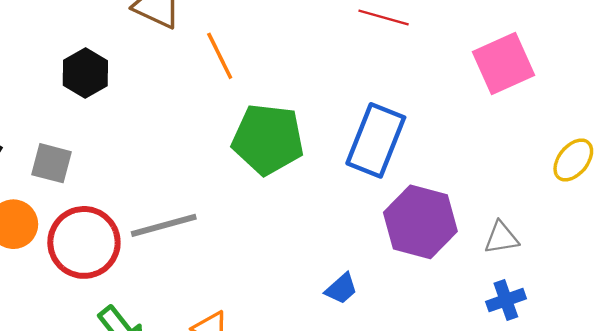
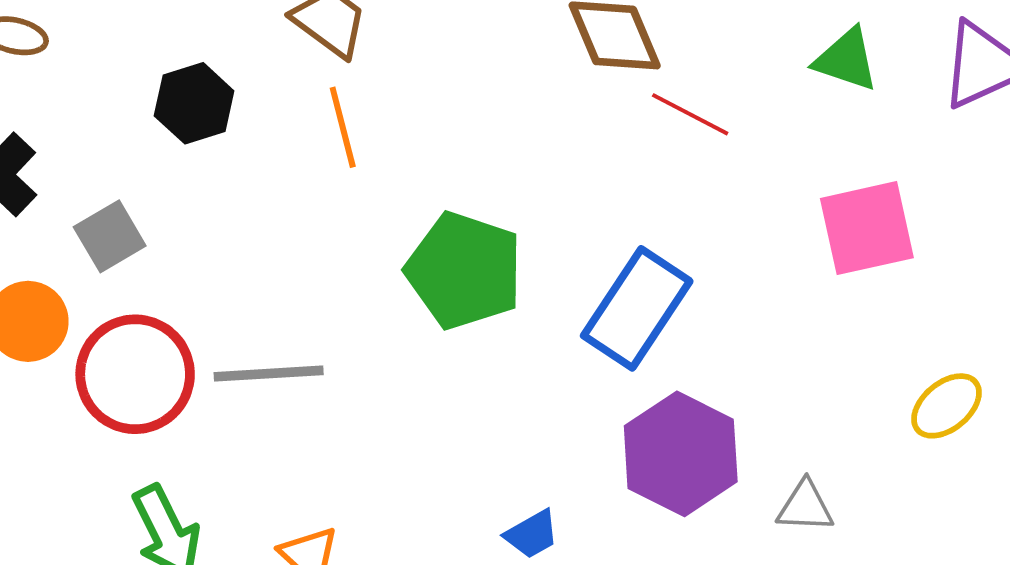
orange line: (220, 56) -> (343, 127), moved
gray square: (52, 163) -> (110, 236), turned 33

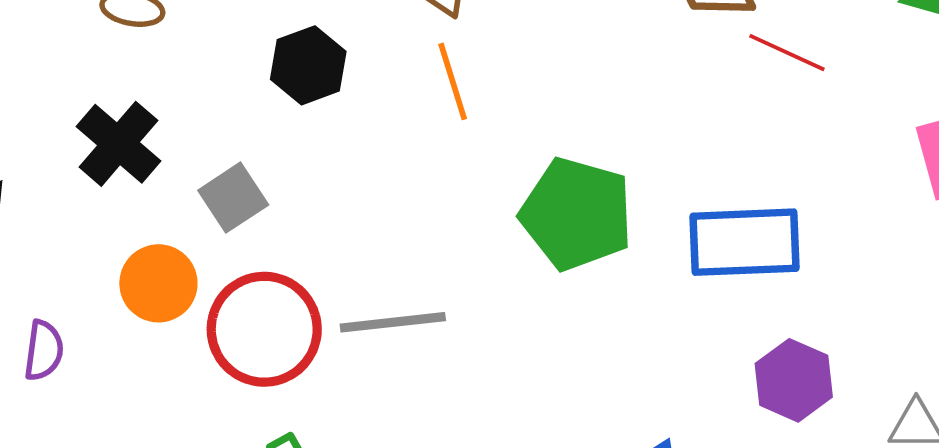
blue rectangle: (637, 308) -> (744, 242), turned 57
purple hexagon: (681, 454) -> (794, 380), size x0.7

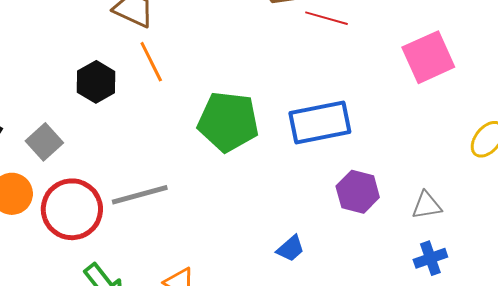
black hexagon: (308, 65) -> (96, 82), moved

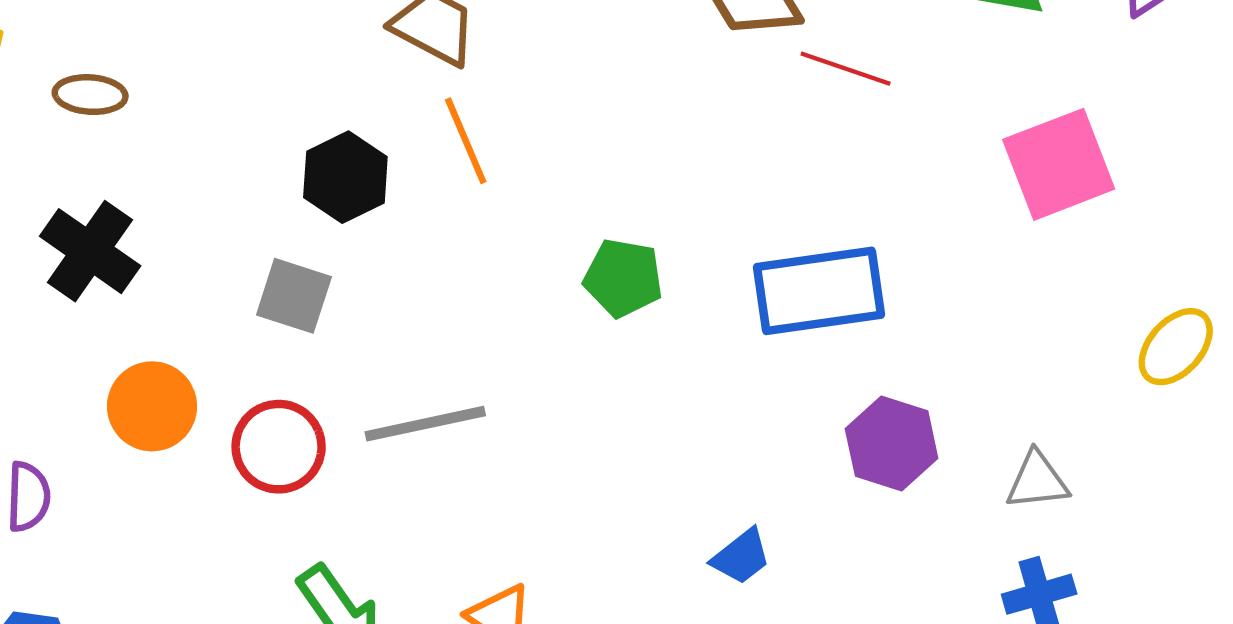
green pentagon: (228, 122) -> (623, 278), size x0.6
gray square: (44, 142) -> (294, 296), moved, turned -33
red circle: (72, 209) -> (279, 447), size x0.7

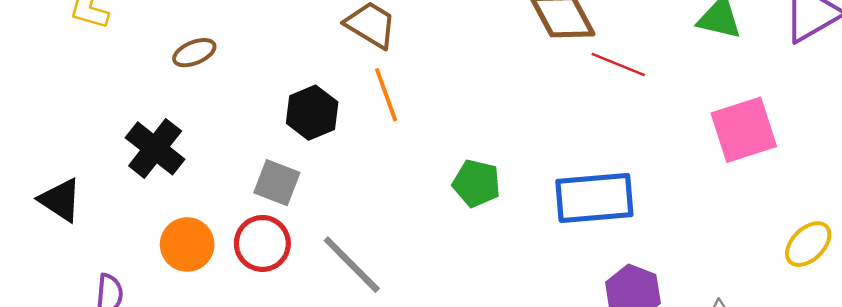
brown ellipse: (90, 95) -> (194, 53), moved, turned -30
gray line: (425, 424) -> (352, 265), turned 54
red circle: (279, 447) -> (262, 243), moved

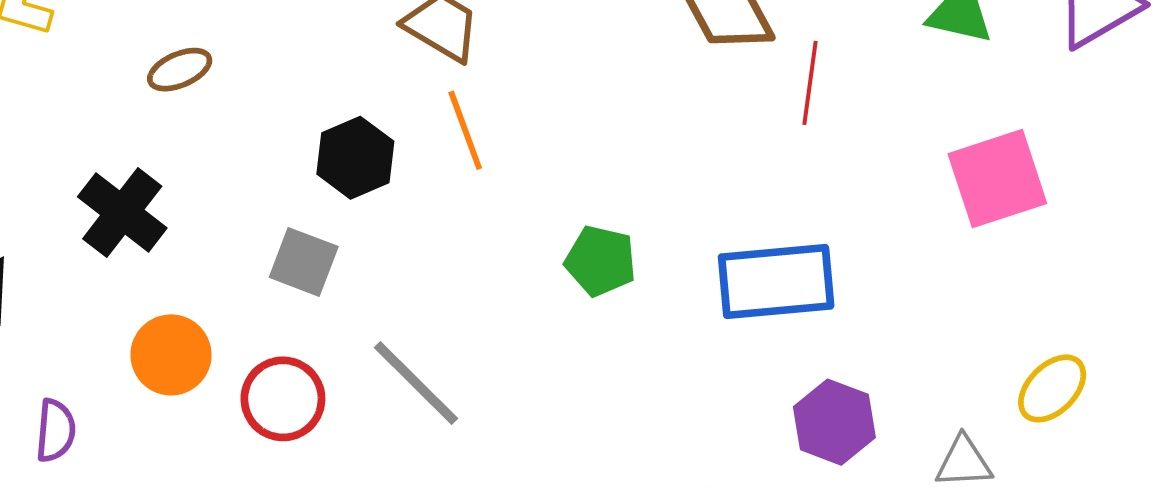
red line: (618, 64) -> (810, 83), turned 76
red circle: (262, 243) -> (283, 399), moved
yellow ellipse: (808, 244) -> (1052, 388), moved

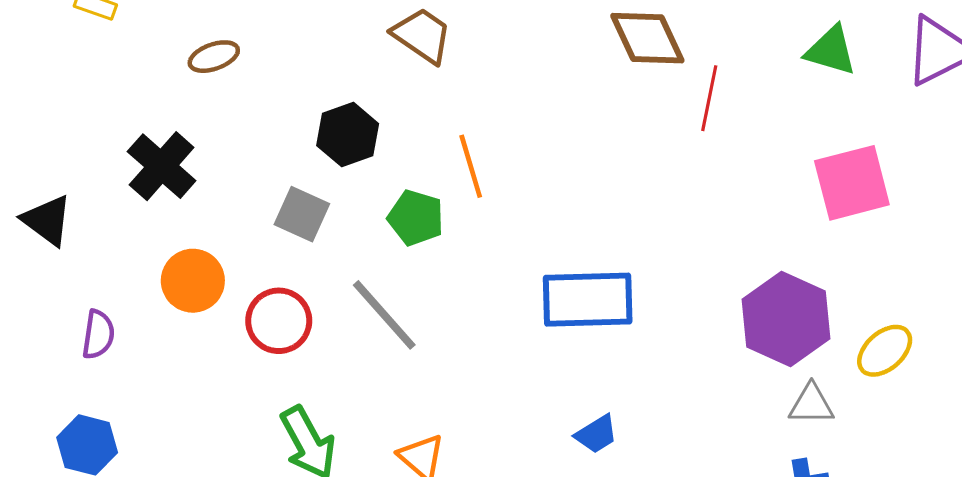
orange line: (465, 130) -> (471, 166), moved
green pentagon: (601, 261) -> (416, 218), moved
blue rectangle: (776, 281) -> (588, 300), moved
purple hexagon: (834, 422) -> (786, 319), moved, size x1.4

